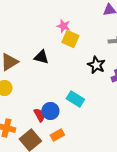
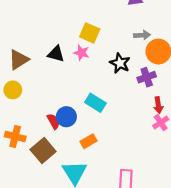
pink star: (63, 26) -> (81, 53), moved
orange rectangle: (57, 135) -> (88, 141), moved

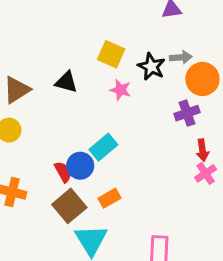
pink star: (81, 53) -> (120, 90), moved
black star: (120, 63) -> (151, 67), moved
cyan rectangle: (95, 103) -> (103, 147), moved, turned -72
brown square: (43, 150) -> (69, 206), moved

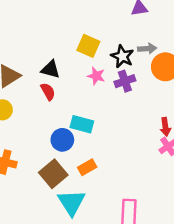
purple cross: (187, 113) -> (125, 81), moved
cyan rectangle: (103, 147) -> (82, 124), turned 55
red semicircle: (63, 172) -> (48, 92), moved

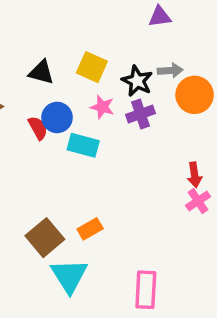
black triangle: (51, 69) -> (41, 72), moved
cyan rectangle: (82, 124) -> (83, 145), moved
blue circle: (62, 140) -> (57, 117), moved

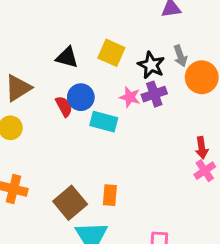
gray arrow: (170, 70) -> (180, 56), turned 75
pink star: (102, 107) -> (130, 97), moved
orange rectangle: (90, 229) -> (110, 195), turned -55

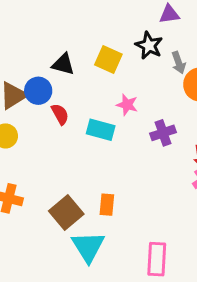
black star: (151, 65) -> (149, 45), moved
purple cross: (154, 94) -> (163, 133), moved
blue circle: (81, 97) -> (38, 91), moved

